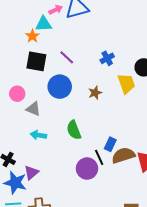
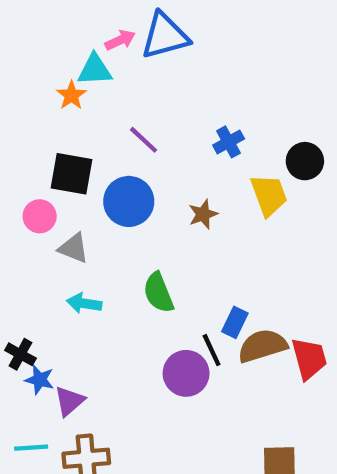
black square: (36, 61) -> (71, 174), moved
purple triangle: (31, 173) -> (69, 401), moved
blue star: (15, 183) -> (40, 380), moved, size x0.6

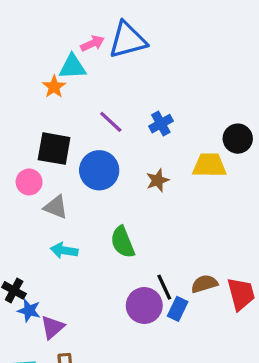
blue cross: (229, 142) -> (161, 124), moved
yellow trapezoid: (269, 195) -> (209, 165), turned -69
blue rectangle: (235, 322) -> (178, 309), moved
brown semicircle: (262, 346) -> (204, 284), size x0.7

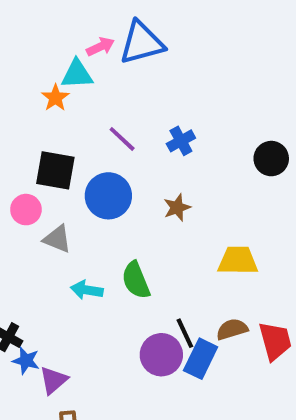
yellow trapezoid: (209, 165) -> (238, 261), moved
cyan arrow: (64, 250) -> (87, 290), moved
blue rectangle: (178, 309) -> (201, 359), size x1.4

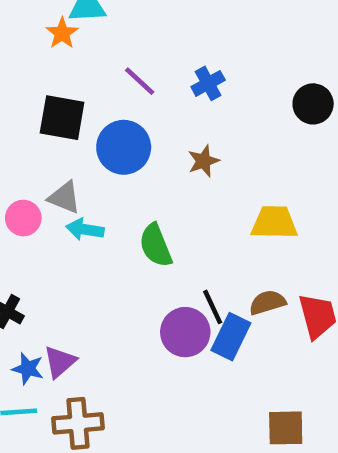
pink circle: (26, 210) -> (23, 218), moved
cyan arrow: (87, 290) -> (85, 229), moved
blue star: (26, 361) -> (28, 369), moved

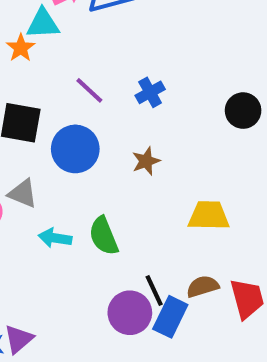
cyan arrow: (85, 229) -> (55, 238), moved

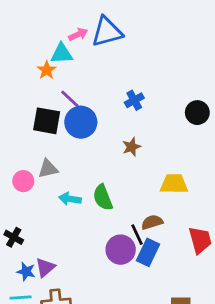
purple line: (89, 90) -> (70, 99), moved
blue circle: (75, 149) -> (81, 122), moved
gray triangle: (23, 193) -> (48, 169), turned -35
brown semicircle: (203, 286) -> (152, 222), moved

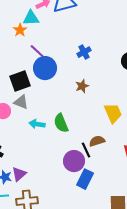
black square: (47, 121) -> (20, 81), moved, turned -30
gray triangle: (48, 169) -> (21, 102), turned 35
yellow trapezoid: (174, 184) -> (113, 113), turned 65
blue rectangle: (148, 252) -> (85, 179), moved

